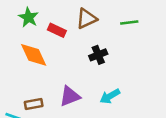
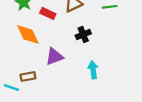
purple triangle: (70, 96) -> (54, 57), moved
cyan arrow: (110, 96) -> (93, 70), turned 112

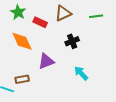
cyan arrow: (93, 70) -> (81, 73), turned -35

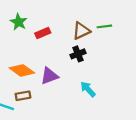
brown triangle: (63, 13) -> (81, 31), moved
red rectangle: (40, 22) -> (43, 33), turned -48
orange diamond: (22, 41) -> (22, 70), moved, turned -30

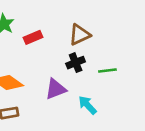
green line: (104, 26) -> (107, 71), moved
purple triangle: (49, 76) -> (56, 89), moved

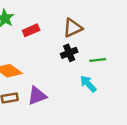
purple triangle: (56, 89) -> (37, 96), moved
cyan arrow: (87, 105) -> (88, 84), moved

